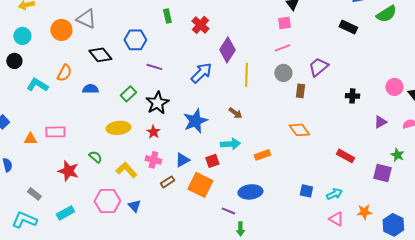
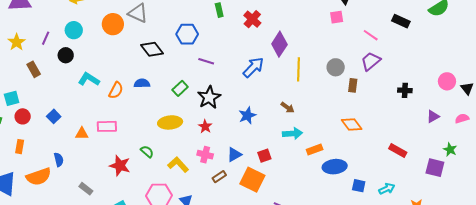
pink line: (282, 48) -> (371, 35), moved, turned 56
orange semicircle: (64, 73) -> (116, 90), moved
blue star: (195, 121) -> (247, 115), size x0.7
cyan arrow: (230, 144) -> (292, 134), moved
blue ellipse: (250, 192) -> (335, 167), moved

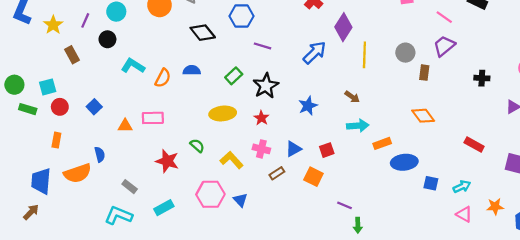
orange square: (252, 180) -> (313, 177), size x0.7

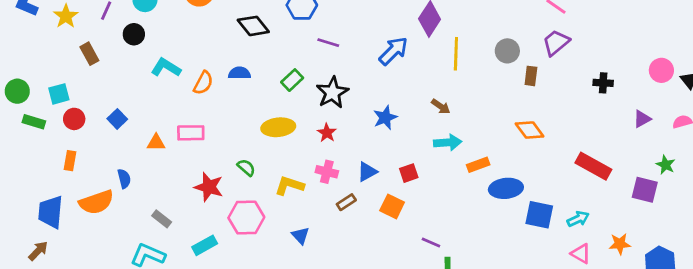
red rectangle: (474, 145) -> (593, 166), size x1.4
yellow L-shape: (231, 160) -> (289, 186), turned -30
blue square: (431, 183) -> (539, 215), size x1.5
pink hexagon: (210, 194) -> (246, 218), moved

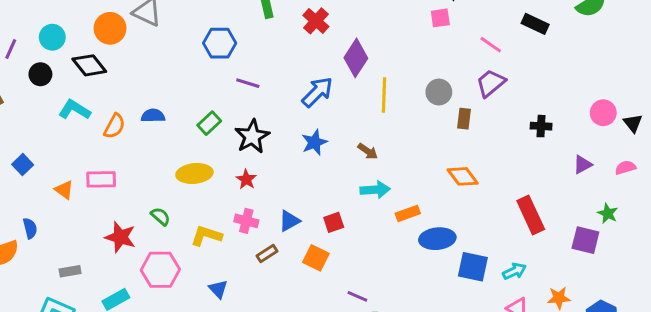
black diamond: (253, 26) -> (89, 65), moved
blue star: (385, 118) -> (314, 142), moved
orange triangle: (156, 143) -> (64, 190), turned 36
red rectangle: (593, 166) -> (531, 215), turned 36
gray rectangle: (162, 219) -> (70, 271), turned -48

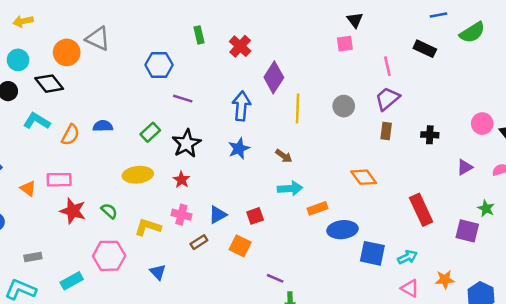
pink line: (491, 45) -> (387, 66), turned 42
blue arrow: (317, 92) -> (241, 106), turned -40
brown rectangle: (464, 119) -> (386, 131), moved
red star: (120, 237) -> (73, 211), moved

